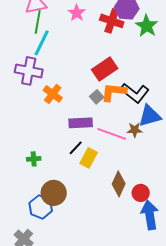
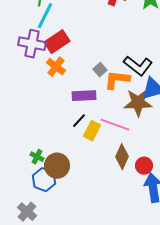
red rectangle: (105, 69) -> (57, 42), moved
orange L-shape: (114, 92) -> (117, 80), moved
brown star: (135, 130) -> (138, 103), size x1.8
pink line: (112, 134) -> (115, 125), moved
green cross: (34, 159) -> (37, 157), moved, turned 32

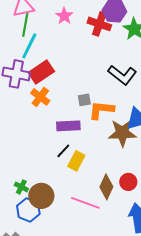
black L-shape: (138, 66) -> (122, 75), moved
gray square: (100, 70) -> (84, 100), turned 32
pink line: (115, 125) -> (85, 203), moved
red circle: (144, 166) -> (128, 182), moved

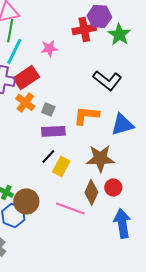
pink star: (64, 16) -> (49, 48), moved, turned 30
red cross: (99, 24) -> (84, 29), turned -30
gray square: (84, 100) -> (48, 109), moved, turned 32
brown star: (122, 133) -> (100, 158), moved

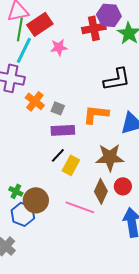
red rectangle: (26, 77) -> (40, 24), moved
black L-shape: (107, 80) -> (117, 79), turned -48

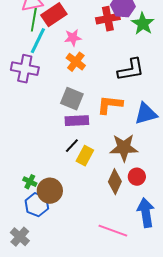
orange cross: (35, 101) -> (76, 62), moved
gray square: (58, 108) -> (72, 99), size x1.6
pink line: (80, 207) -> (113, 231), moved

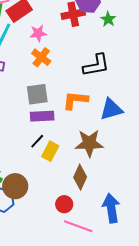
green star: (143, 24) -> (108, 19), size x0.7
gray square: (72, 99) -> (37, 94), turned -30
red circle: (137, 177) -> (64, 204), moved

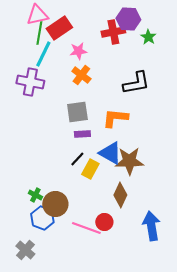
blue triangle: (111, 109) -> (110, 153), moved, turned 45
purple rectangle: (42, 116) -> (82, 134), size x0.7
pink line: (78, 226) -> (86, 228), moved

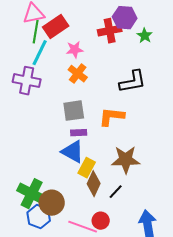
blue triangle: (110, 153) -> (73, 152), moved
black line: (77, 159) -> (116, 192), moved
green cross: (35, 195) -> (32, 194), size x2.0
brown diamond: (120, 195) -> (94, 184), moved

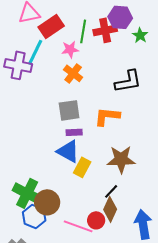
green line: (36, 32) -> (83, 31), moved
purple cross: (27, 81) -> (18, 65), moved
brown diamond: (94, 184) -> (110, 209), moved

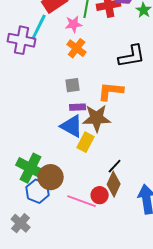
gray square: (69, 110) -> (73, 85), size x0.7
brown star: (121, 159) -> (97, 118), moved

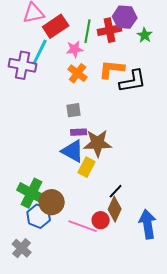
orange L-shape: (111, 91) -> (112, 69), moved

